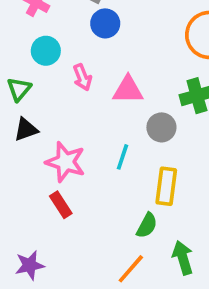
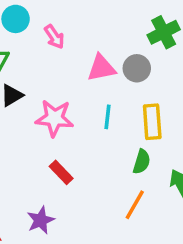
pink triangle: (128, 90) -> (101, 68), moved
cyan line: (122, 157) -> (107, 117), moved
red rectangle: (61, 205) -> (61, 172), moved

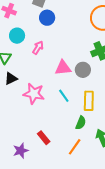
pink arrow: (54, 37) -> (38, 48), turned -120
cyan line: (107, 117) -> (64, 96), turned -48
red rectangle: (61, 172) -> (44, 138), moved

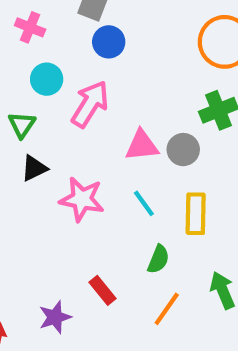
pink arrow: (38, 48) -> (90, 104), size x1.6
green semicircle: (81, 123) -> (158, 259), moved

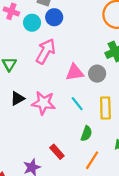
cyan circle: (47, 79) -> (32, 23), moved
black triangle: (34, 168) -> (18, 99), moved

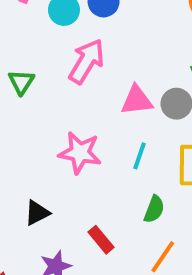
black triangle: (18, 99) -> (37, 213), moved
cyan line: (77, 104) -> (139, 156), turned 56

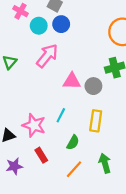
pink star: (80, 153) -> (34, 125), moved
cyan line: (139, 156) -> (61, 115), moved

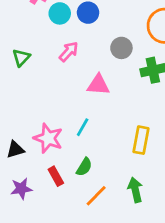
pink arrow: (47, 56) -> (69, 52), size x0.7
gray circle: (93, 86) -> (121, 48), moved
yellow rectangle: (96, 121) -> (141, 140), moved
green semicircle: (73, 142) -> (84, 167), moved

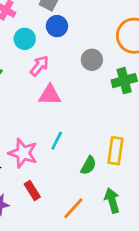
cyan circle: (60, 13) -> (25, 39), moved
pink triangle: (98, 85) -> (50, 95), moved
green semicircle: (84, 167) -> (88, 165), moved

